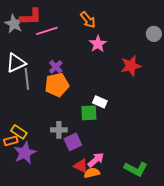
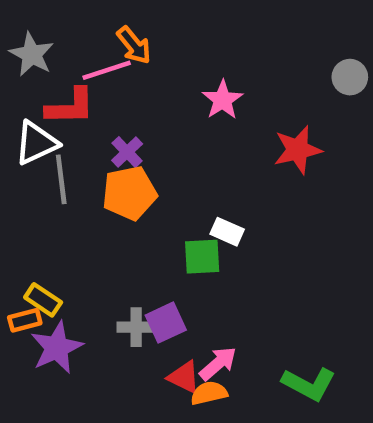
red L-shape: (31, 17) -> (70, 107), moved
orange arrow: (88, 20) -> (134, 45), moved
gray cross: (59, 130) -> (136, 327), moved

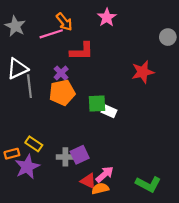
pink star: (223, 100) -> (107, 17), moved
red L-shape: (70, 107) -> (82, 51), moved
green square: (202, 257) -> (97, 104), moved
yellow rectangle: (43, 300) -> (34, 144), moved

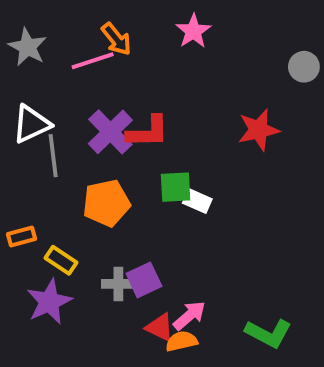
red L-shape: (82, 51) -> (148, 132), moved
purple cross: (61, 73) -> (110, 132), size x1.6
orange pentagon: (62, 93) -> (106, 203), moved
orange rectangle: (12, 154) -> (22, 237), moved

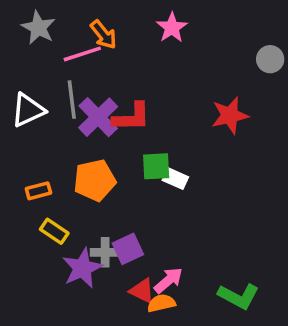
gray star: (27, 47) -> (38, 28), moved
gray line: (53, 156) -> (72, 100), moved
orange rectangle: (22, 237) -> (38, 191), moved
purple star: (49, 302) -> (82, 268), moved

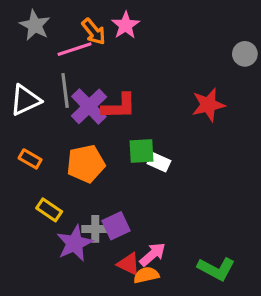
pink star: (172, 28) -> (126, 25), moved
orange rectangle: (38, 191) -> (30, 159), moved, turned 45

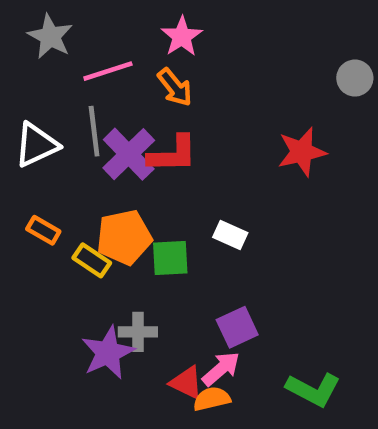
orange arrow: (94, 32) -> (175, 87), moved
green square: (141, 151) -> (170, 258), moved
yellow rectangle: (49, 210) -> (92, 260), moved
purple square: (116, 226) -> (237, 327), moved

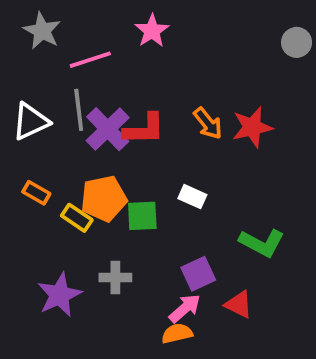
gray circle: (355, 78) -> (297, 42), moved
orange arrow: (175, 87) -> (208, 123), moved
purple star: (108, 353) -> (59, 295), moved
red triangle: (186, 383) -> (239, 305), moved
green L-shape: (313, 390) -> (262, 243), moved

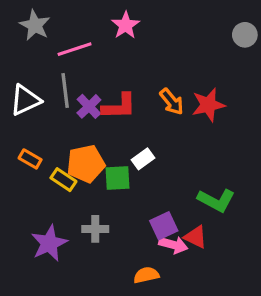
purple cross: (108, 129) -> (89, 106), size x0.7
white rectangle: (192, 197) -> (143, 159), moved, turned -60
red triangle: (239, 305) -> (196, 237), moved
pink arrow: (185, 308) -> (173, 245), moved, turned 56

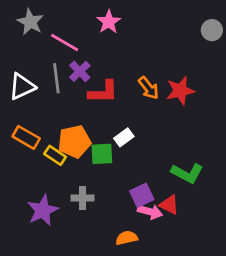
pink line: (75, 49) -> (65, 43), turned 48
purple cross: (89, 106) -> (80, 71), moved
orange rectangle: (30, 159) -> (26, 137), size x1.4

